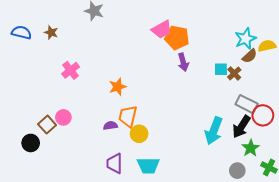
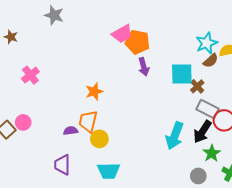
cyan square: (221, 69) -> (182, 74), size x1.6
brown cross: (234, 73) -> (197, 86), moved
orange star: (118, 87) -> (94, 92), moved
purple trapezoid: (115, 163) -> (62, 165), moved

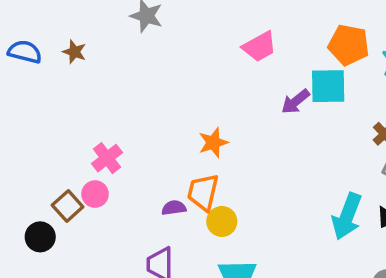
orange pentagon: (138, 42) -> (349, 45), moved
purple arrow: (144, 67) -> (296, 101), turned 66
cyan square: (182, 74) -> (328, 86), moved
pink cross: (30, 75) -> (107, 158), moved

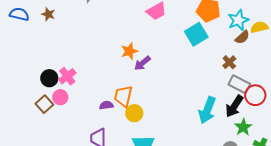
cyan square: (328, 86) -> (196, 34), turned -30
purple arrow: (296, 101) -> (142, 63), moved
orange star: (213, 143) -> (129, 51), moved
black circle: (40, 237) -> (49, 78), moved

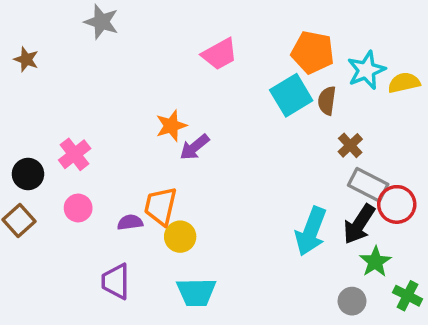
brown semicircle: (242, 37) -> (327, 101), moved, turned 140
pink cross: (67, 76) -> (75, 154), moved
pink circle: (60, 97) -> (78, 208), moved

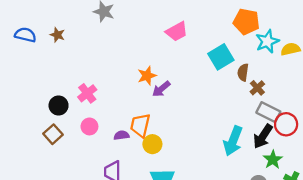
orange pentagon: (313, 52) -> (246, 22), moved
brown semicircle: (327, 101) -> (243, 72), moved

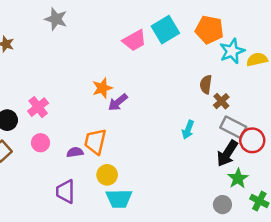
cyan square: (221, 57) -> (165, 30), moved
cyan arrow: (233, 141) -> (188, 130), moved, size x0.6
yellow circle: (152, 144) -> (107, 175), moved

